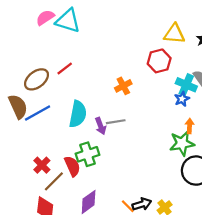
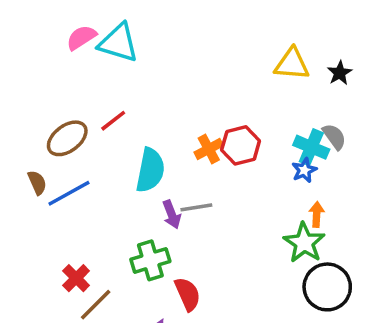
red hexagon: (159, 61) -> (241, 145), moved
brown semicircle: (18, 106) -> (37, 183), size x0.6
cyan semicircle: (78, 114) -> (150, 170), moved
green star: (182, 143) -> (304, 243), turned -30
red semicircle: (72, 166) -> (187, 294), moved

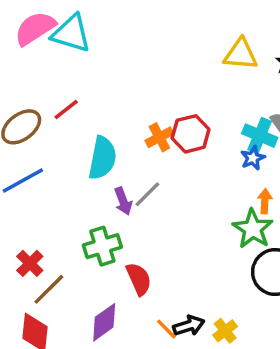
pink semicircle: (81, 38) -> (35, 28), size x1.4
gray line: (196, 207) -> (147, 194), turned -36

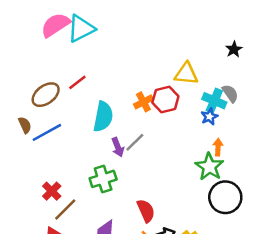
cyan triangle: (71, 34) -> (81, 29), turned -44
yellow triangle: (241, 54) -> (186, 74), moved
red semicircle: (139, 279) -> (146, 211), moved

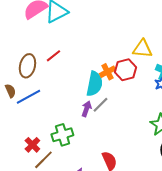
brown ellipse: (46, 95) -> (27, 66), turned -40
cyan semicircle: (103, 117) -> (94, 84), moved
purple arrow: (118, 147) -> (86, 109), turned -140
green cross: (103, 179) -> (62, 135), moved

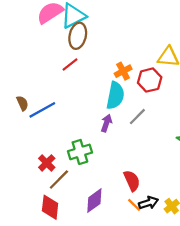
brown ellipse: (27, 66) -> (78, 36), moved
orange cross: (107, 72) -> (123, 71), moved
gray line: (100, 105) -> (137, 117), moved

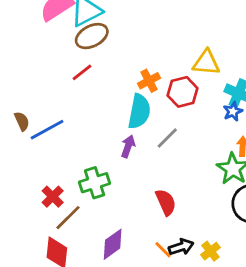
brown ellipse: (78, 36) -> (92, 36), turned 50
red semicircle: (132, 181) -> (166, 202), moved

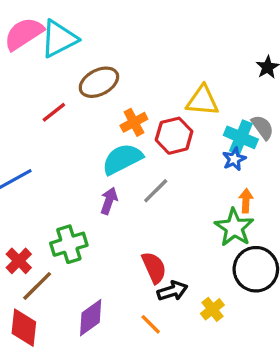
brown ellipse: (92, 36) -> (99, 82), moved
cyan semicircle: (139, 111) -> (122, 159), turned -128
black arrow: (181, 247) -> (172, 291), moved
yellow cross: (210, 251) -> (212, 309), moved

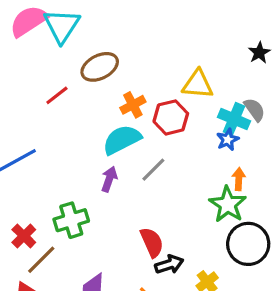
cyan triangle: (59, 39) -> (62, 26), turned -30

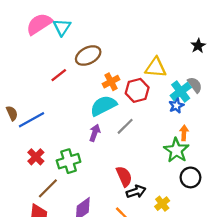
cyan triangle: (62, 26) -> (62, 27), size x0.7
cyan cross: (234, 119) -> (181, 91), turned 30
red cross: (24, 236) -> (36, 157), moved
black circle: (248, 244) -> (190, 177), size x0.7

